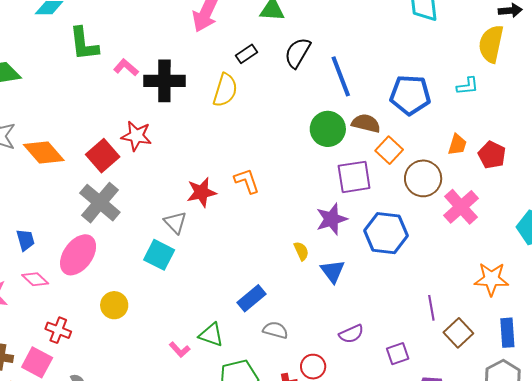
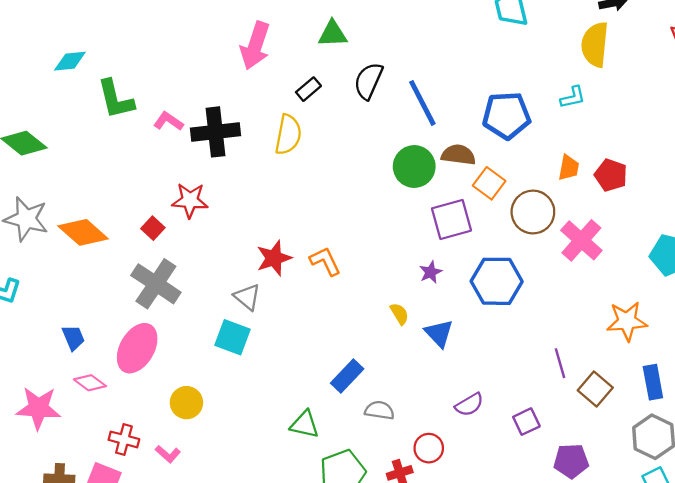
red square: (103, 156) -> (153, 228), size x0.6
orange L-shape: (247, 181) -> (325, 261), moved
purple star: (332, 219) -> (431, 272), size x0.6
pink L-shape: (180, 350) -> (168, 454), moved

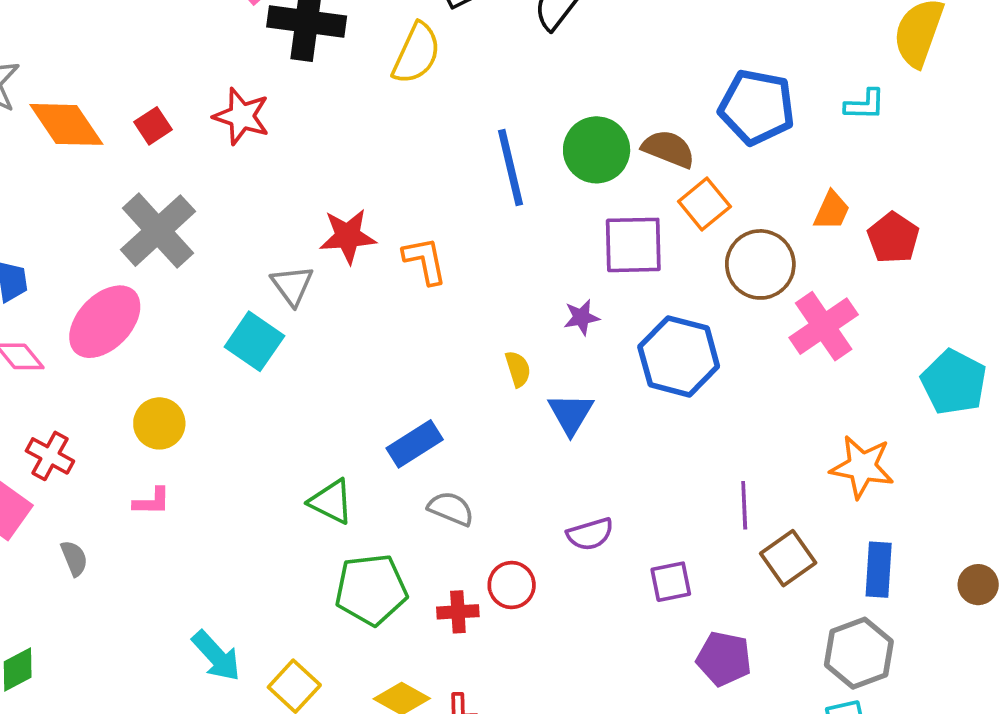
blue line: (422, 103) -> (510, 167), moved
red square: (153, 228) -> (153, 126), moved
pink L-shape: (168, 454) -> (152, 501), moved, turned -55

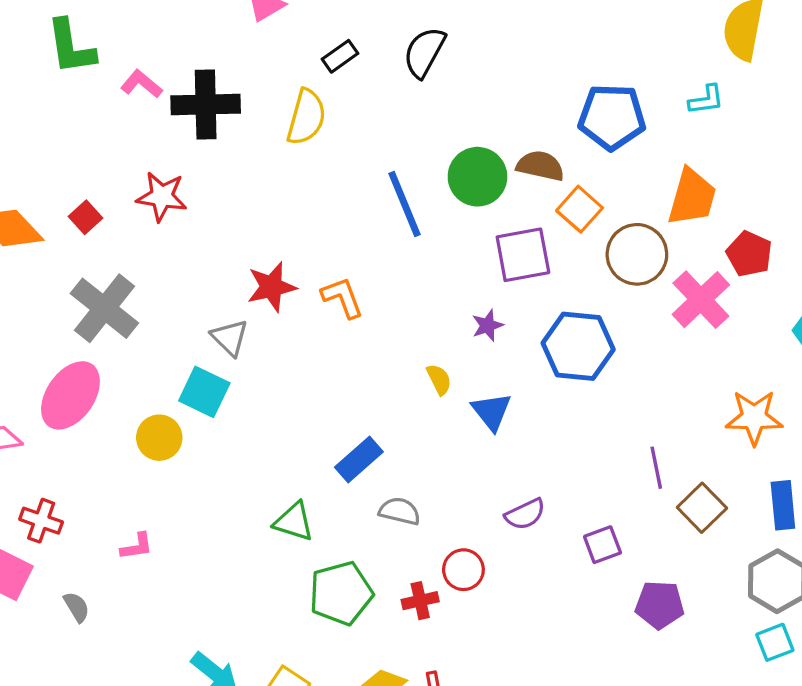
orange trapezoid: (832, 210) -> (692, 197), size x1.6
red pentagon: (893, 238) -> (749, 254), moved
yellow circle: (159, 423) -> (159, 438), moved

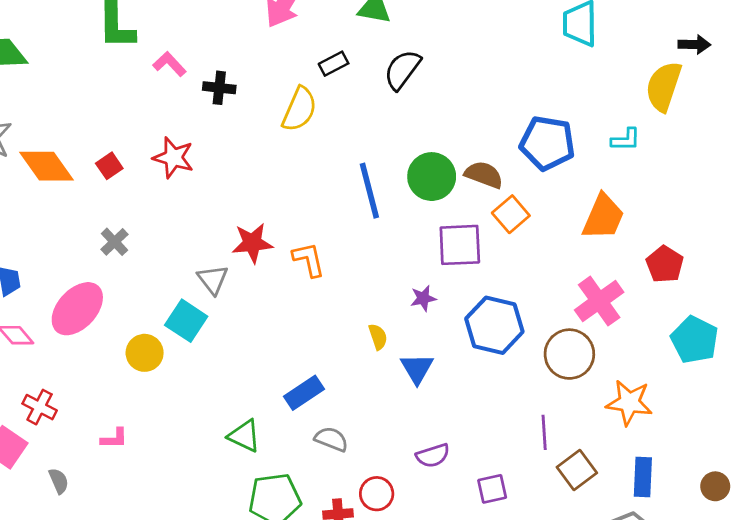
black cross: (206, 104) -> (219, 88), size x0.6
brown circle: (637, 254) -> (569, 354), moved
red pentagon: (749, 254) -> (665, 264), moved
gray cross: (104, 308) -> (115, 242), size x0.5

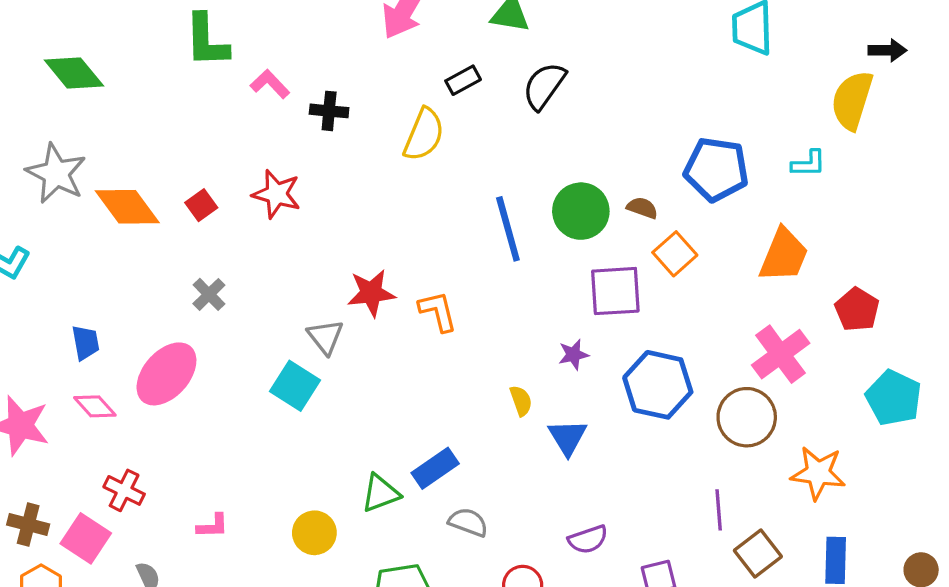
brown semicircle: (484, 175) -> (642, 208), size x0.7
yellow circle: (145, 353) -> (314, 533), moved
green triangle: (244, 436) -> (381, 493), moved, turned -45

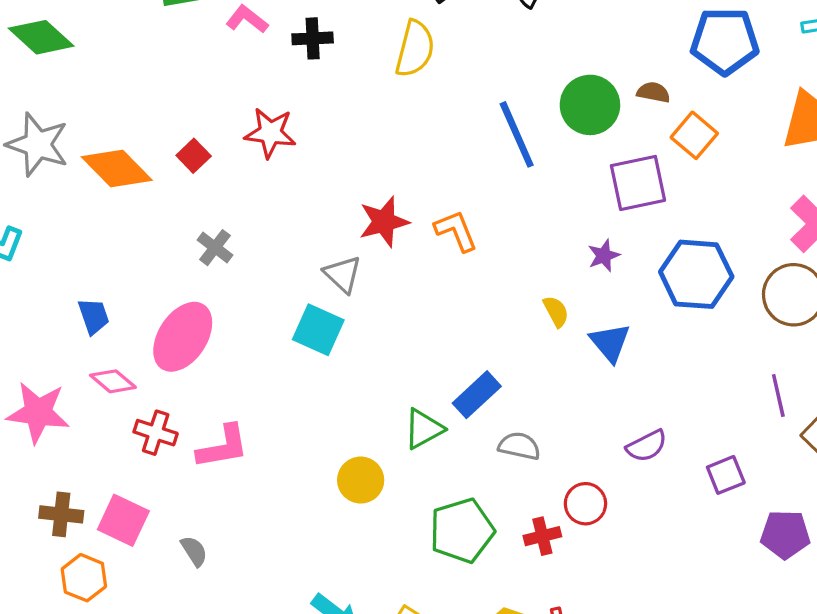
red cross: (124, 490) -> (156, 433), moved
pink L-shape: (213, 526) -> (223, 447), moved, size x1.6

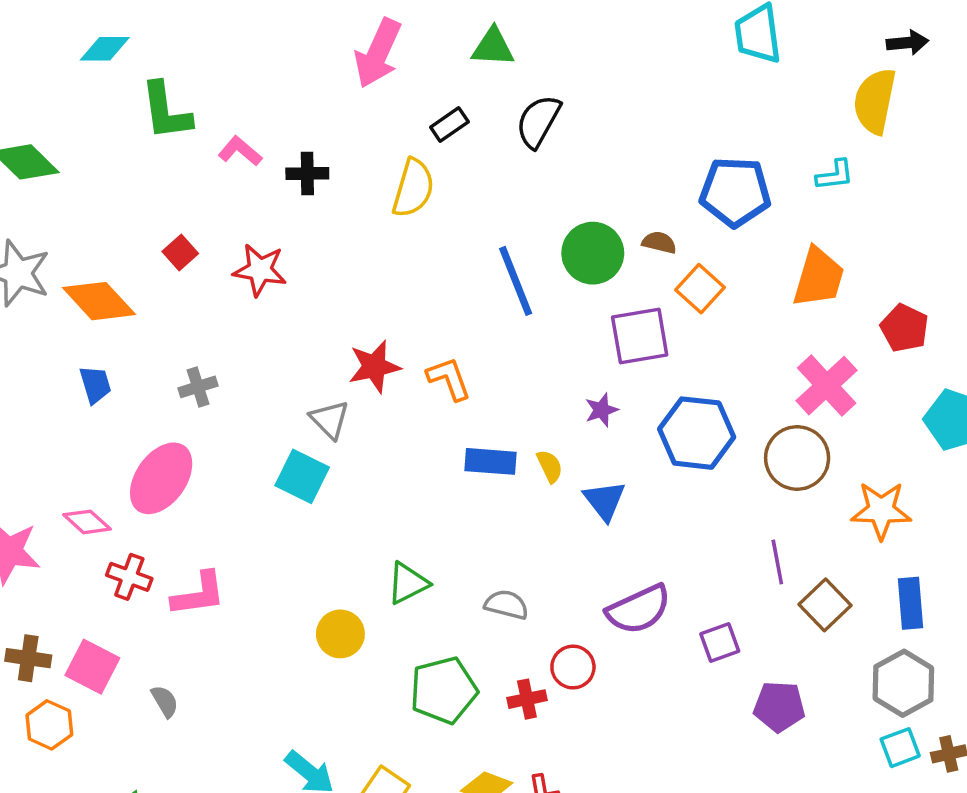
red square: (194, 156) -> (180, 252), moved
gray cross: (215, 248) -> (198, 387), turned 33
blue trapezoid: (94, 316) -> (95, 385), moved
blue rectangle: (477, 395) -> (491, 461), moved, turned 45
purple semicircle: (647, 446) -> (639, 609), size x1.5

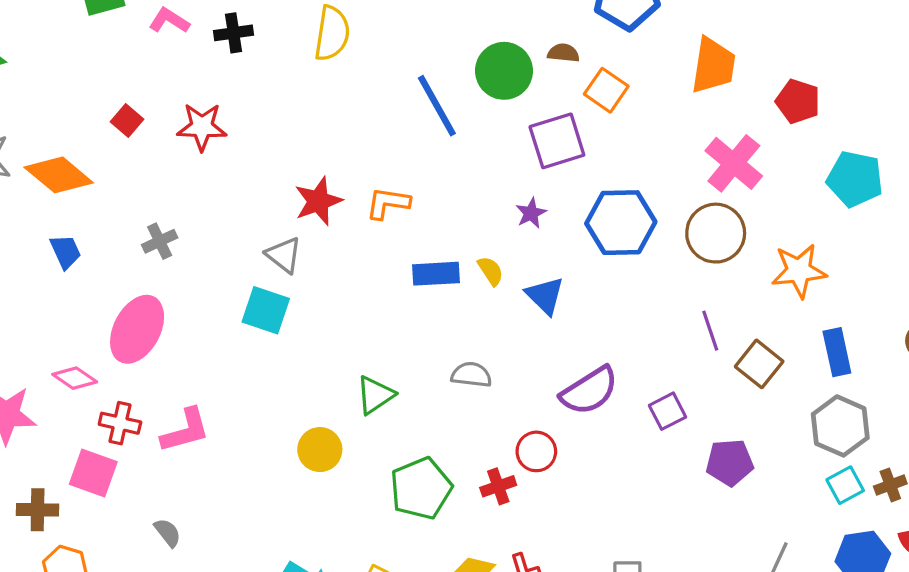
orange L-shape: (449, 379) -> (388, 203), turned -54
gray semicircle: (506, 605) -> (471, 375), moved
pink square: (92, 667) -> (93, 473), moved

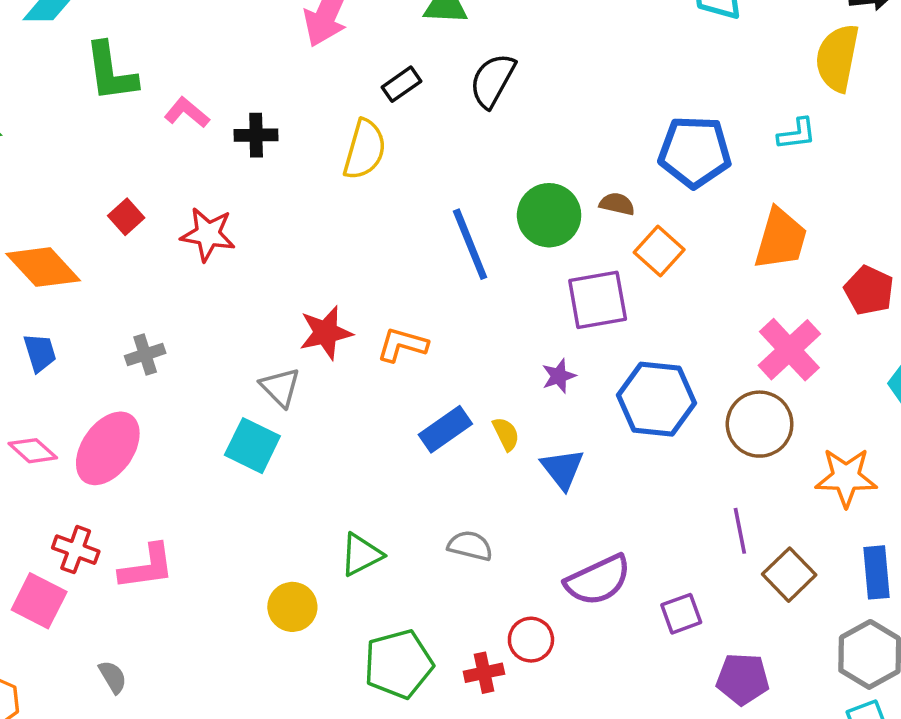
blue rectangle: (436, 274) -> (445, 429), turned -39
pink diamond: (75, 378) -> (33, 451), moved

